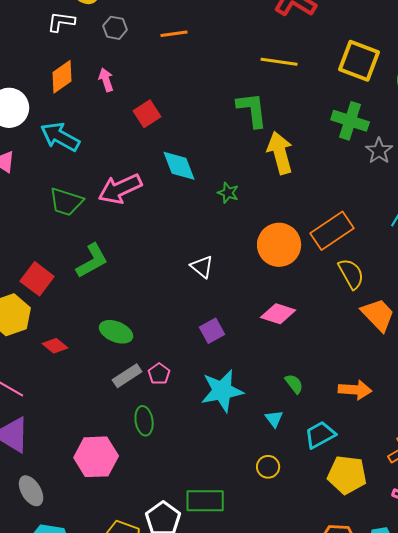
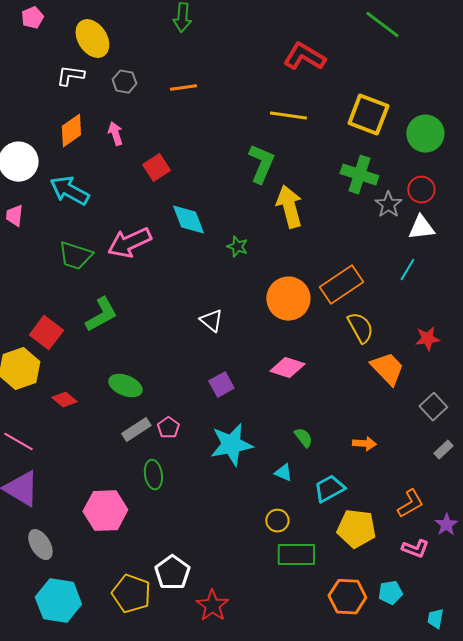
green L-shape: (252, 110) -> (261, 164), turned 30
orange arrow: (355, 390) -> (364, 444), size x0.7
cyan triangle: (274, 419) -> (283, 473), turned -30
green rectangle: (205, 501) -> (296, 555), moved

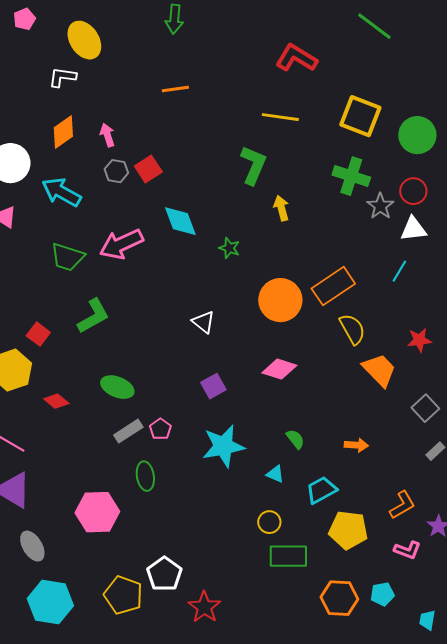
gray hexagon: (124, 82) -> (116, 171), moved
yellow arrow: (289, 207) -> (281, 208), size x0.6
red square: (46, 333) -> (38, 334), size x0.7

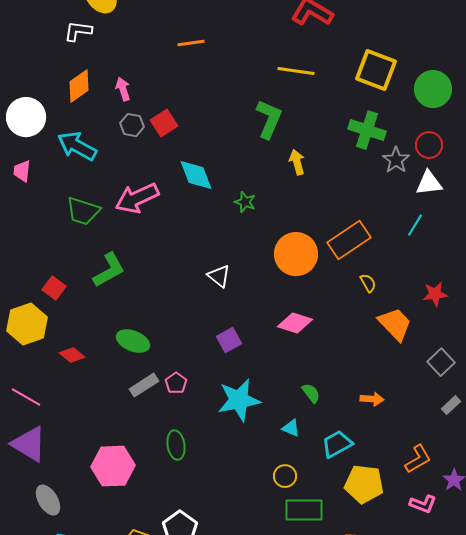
yellow semicircle: (352, 329) -> (368, 283), size x0.6
green ellipse: (145, 476) -> (176, 445), moved

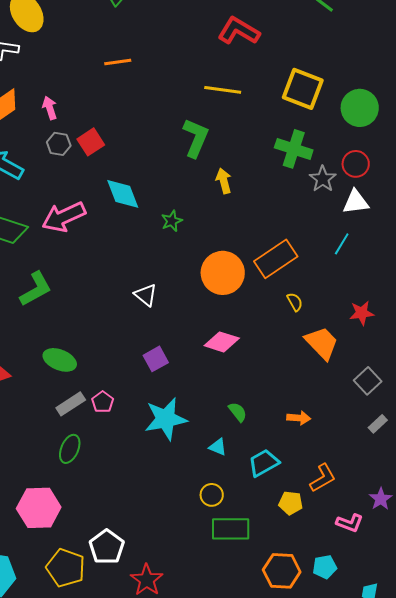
green star: (245, 202) -> (172, 221), turned 30
green ellipse: (176, 445) -> (70, 449), moved, turned 32
orange L-shape: (418, 459) -> (323, 478), moved
pink hexagon: (113, 466) -> (39, 508), moved
yellow pentagon: (364, 484) -> (291, 503), size x0.6

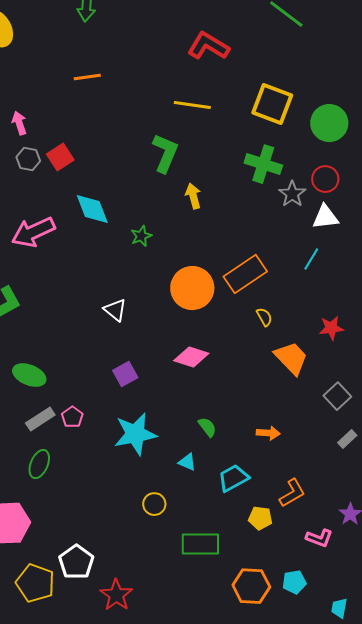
yellow circle: (212, 495) -> (154, 504), moved

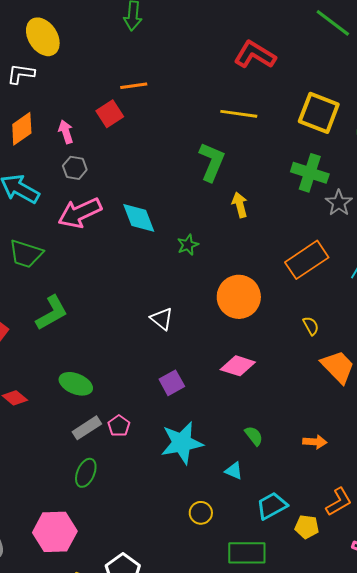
red square: (60, 157) -> (110, 114), moved
pink arrow: (33, 232) -> (80, 213), moved
orange rectangle: (245, 274) -> (307, 260), moved
cyan trapezoid: (233, 478) -> (272, 506), moved

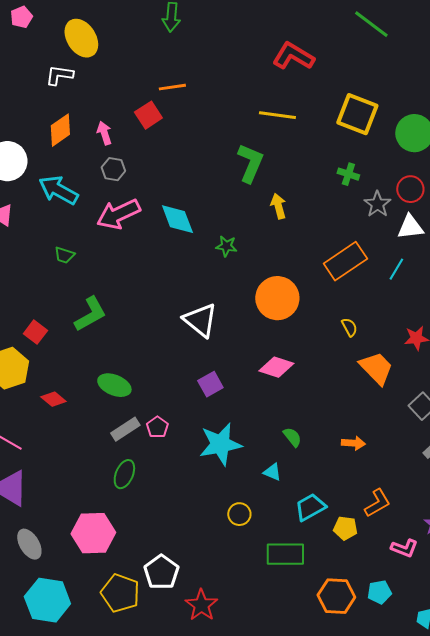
green cross: (310, 173) -> (348, 174), size x0.6
green star: (188, 245) -> (226, 246), turned 30
green trapezoid: (26, 254) -> (64, 255), size x0.6
white triangle: (162, 319) -> (200, 320), size x1.5

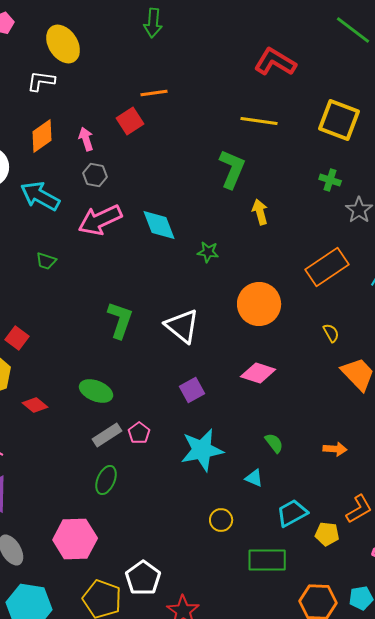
green L-shape: (90, 314) -> (120, 320), moved, turned -42

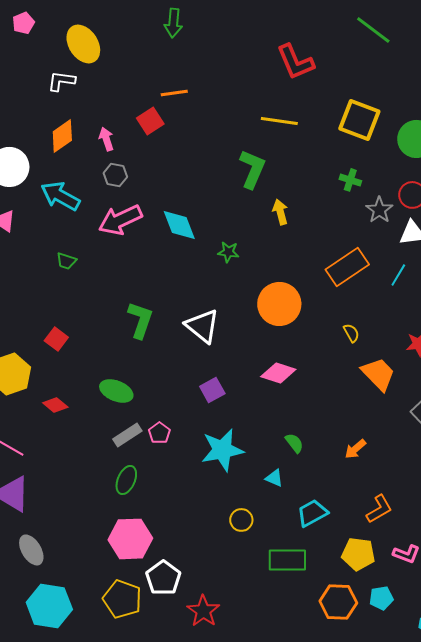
red L-shape: (275, 62) -> (295, 62), turned -144
red square: (17, 338) -> (56, 339), moved
orange arrow: (335, 449) -> (355, 449), turned 135
yellow pentagon: (327, 534) -> (358, 554), moved, size x1.4
pink hexagon: (75, 539) -> (130, 539), moved

